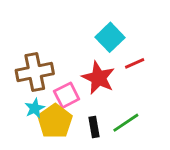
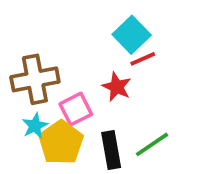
red line: (135, 63) -> (143, 59), moved
red star: (98, 78) -> (117, 87), size x0.7
black rectangle: (94, 127) -> (111, 150), size x1.4

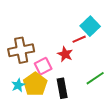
cyan square: (132, 35) -> (90, 26), moved
cyan star: (35, 126) -> (18, 85), moved
green line: (152, 144) -> (95, 78), moved

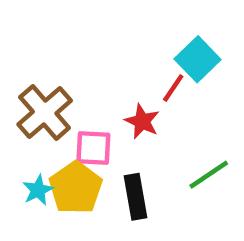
red line: (79, 39) -> (173, 88), turned -32
brown cross: (21, 50) -> (45, 112), turned -30
pink square: (43, 66) -> (93, 148), turned 30

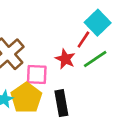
green line: (209, 175) -> (95, 59), moved

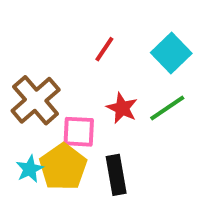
red line: (83, 40) -> (104, 49), moved

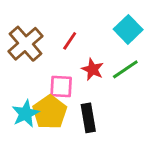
red line: (104, 49) -> (70, 41), moved
brown cross: (36, 100) -> (26, 44), moved
cyan star: (30, 169) -> (26, 114), size x1.4

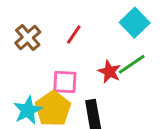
brown cross: (26, 44) -> (28, 37), size x0.7
red star: (93, 69) -> (109, 72), moved

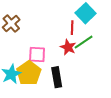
red line: (74, 35) -> (72, 28), moved, turned -32

